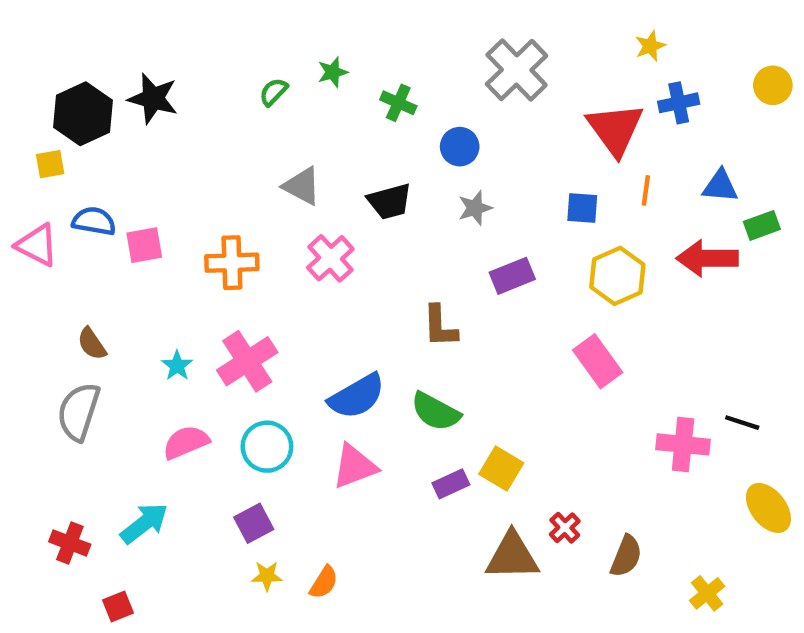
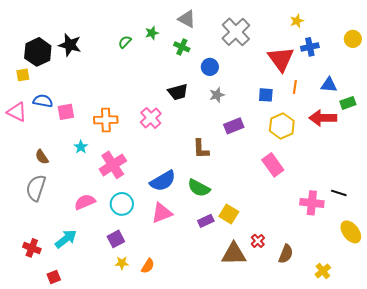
gray triangle: (302, 186) -> (187, 19), moved
cyan star: (177, 366) -> (81, 147), moved

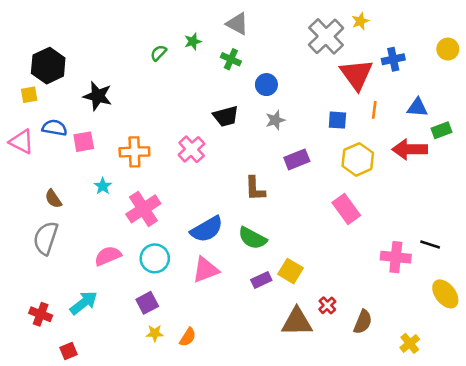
yellow star: (297, 21) -> (360, 21), moved
gray cross: (236, 32) -> (326, 36), moved
black star: (70, 45) -> (98, 96), moved

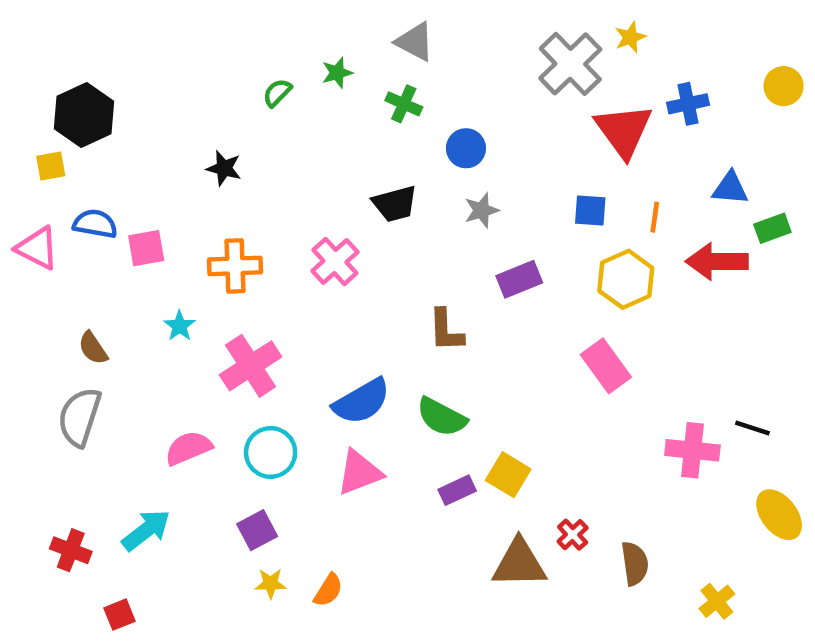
black star: (98, 96) -> (224, 168), moved, size x0.7
orange line: (374, 110) -> (655, 217), moved
brown semicircle: (363, 322) -> (635, 564), turned -30

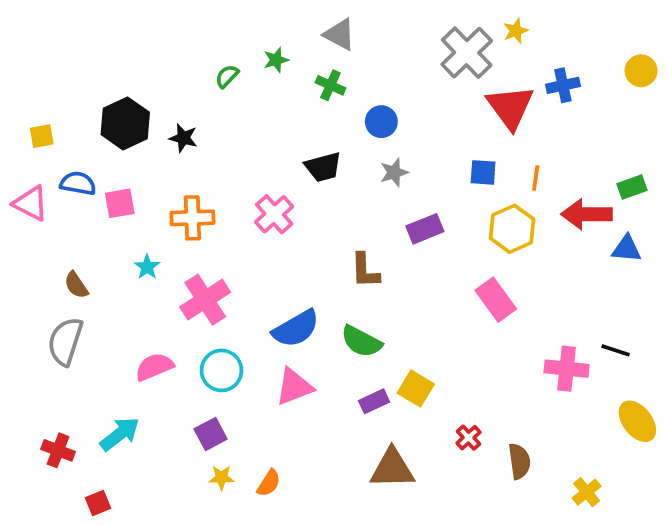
black hexagon: (84, 115) -> (125, 123), moved
blue triangle: (730, 188) -> (627, 249), moved
brown triangle: (519, 564) -> (392, 469), moved

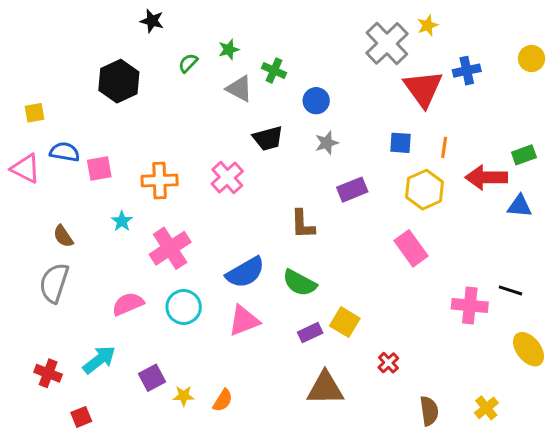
gray triangle: (340, 34) -> (239, 89), moved
black hexagon: (125, 123) -> (119, 81), moved
black star: (183, 138) -> (152, 21), moved
purple square: (211, 434) -> (152, 378), moved
brown semicircle: (519, 461) -> (429, 411), moved

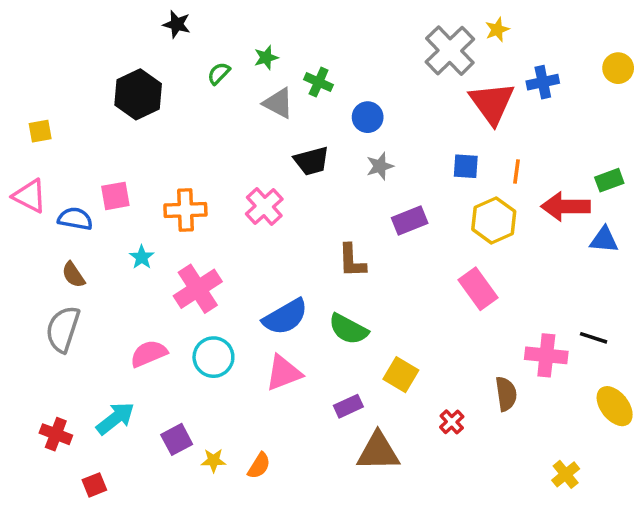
blue semicircle: (65, 152) -> (75, 219), moved
purple rectangle: (310, 333) -> (348, 406), moved
brown semicircle: (429, 411) -> (506, 394), moved

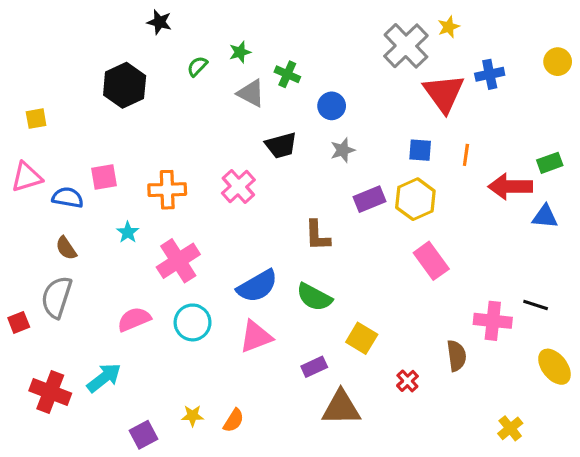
pink triangle: (30, 196) -> (27, 177), turned -44
yellow hexagon: (494, 220) -> (415, 199), moved
red cross: (56, 434) -> (50, 392), size x1.4
purple square: (177, 439) -> (144, 435), moved
red square: (94, 485) -> (19, 322), moved

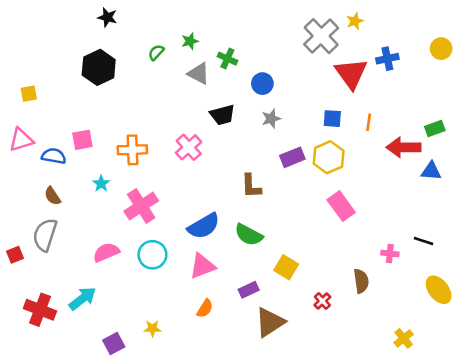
black star: (159, 22) -> (107, 17), moved
pink cross: (493, 321) -> (390, 254), size x0.6
brown triangle: (341, 408) -> (270, 322), turned -32
orange semicircle: (234, 420) -> (205, 308), moved

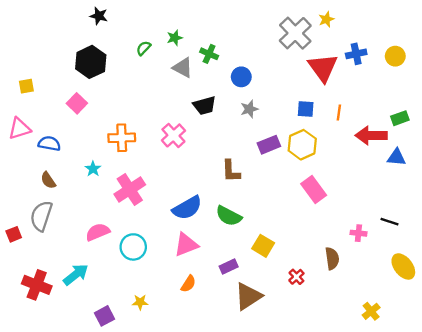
yellow circle: (441, 49) -> (395, 56), moved
pink square: (82, 140) -> (77, 103), moved, turned -36
cyan circle: (152, 255) -> (133, 247), moved

